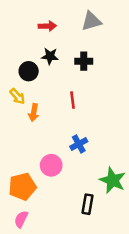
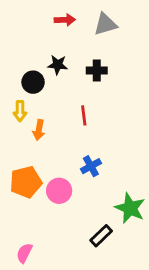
red arrow: (47, 26) -> (65, 20), moved
yellow arrow: (17, 96) -> (20, 111), turned 42
orange pentagon: (22, 187) -> (26, 182), moved
black rectangle: (88, 204) -> (101, 236), turned 36

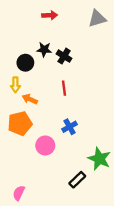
gray triangle: (105, 24) -> (97, 19), moved
black cross: (97, 71) -> (64, 56), moved, turned 32
orange arrow: (39, 130) -> (30, 99), turned 104
orange pentagon: (26, 182) -> (20, 123), moved

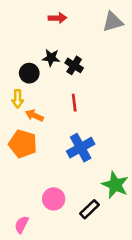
orange pentagon: (20, 123) -> (23, 144), turned 30
blue cross: (70, 127) -> (81, 148), size x1.5
pink circle: (45, 145) -> (54, 199), moved

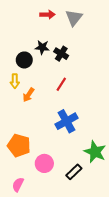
gray triangle: (113, 22) -> (74, 18), moved, turned -36
red line: (74, 103) -> (61, 84), turned 40
orange arrow: (34, 116) -> (28, 95), turned -80
orange pentagon: (23, 144) -> (19, 145), moved

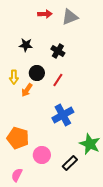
gray triangle: (74, 18) -> (70, 17), turned 30
black star: (42, 47) -> (26, 45), moved
black circle: (24, 60) -> (37, 73), moved

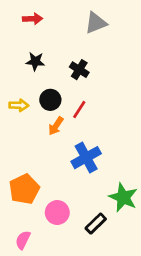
red arrow: (45, 14) -> (33, 19), moved
yellow arrow: (14, 77) -> (19, 105), turned -88
orange arrow: (27, 90) -> (56, 126), moved
orange pentagon: (18, 138) -> (24, 189), turned 30

